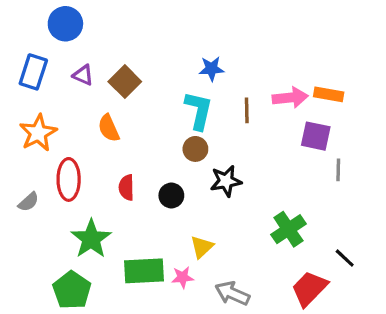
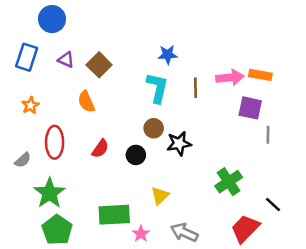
orange star: (38, 133) -> (30, 105), size x0.6
brown circle: (195, 149) -> (154, 128), moved
red semicircle: (126, 187) -> (100, 149), turned -144
green star: (91, 239) -> (49, 193), moved
pink star: (183, 277) -> (141, 234), moved, turned -30

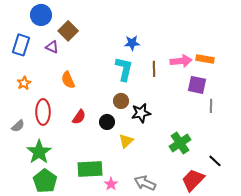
brown square: (99, 65) -> (68, 31), moved
yellow triangle: (160, 196) -> (126, 141), moved

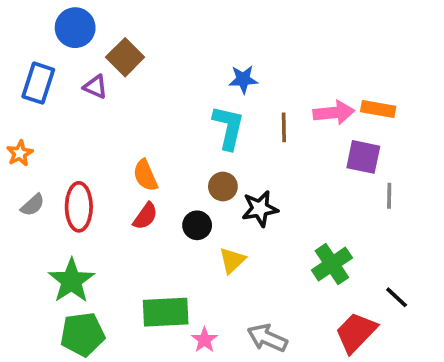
orange semicircle: (68, 80) -> (145, 175), moved
orange star: (24, 83) -> (20, 153), moved
gray semicircle: (18, 126) -> (33, 205), moved
green pentagon: (45, 181) -> (83, 334), turned 30

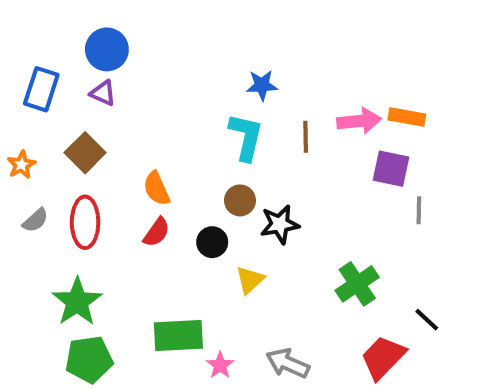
blue circle: (75, 28) -> (107, 49), moved
brown square: (125, 57) -> (85, 153), moved

